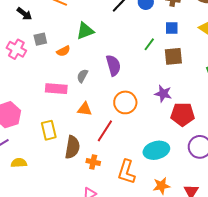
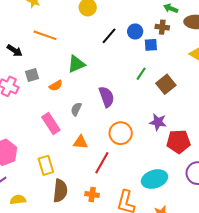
blue square: (172, 28) -> (151, 45), moved
brown square: (173, 56) -> (166, 84), turned -30
pink rectangle: (56, 89) -> (51, 123), turned 55
brown semicircle: (72, 147) -> (60, 191), moved

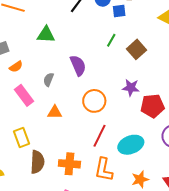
green triangle: (76, 64) -> (46, 35), turned 30
orange semicircle: (56, 86) -> (16, 67), moved
red line: (102, 163) -> (99, 136), moved
orange cross: (92, 194) -> (69, 164), size x1.5

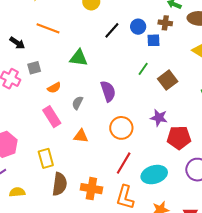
orange semicircle: (16, 67) -> (54, 88), moved

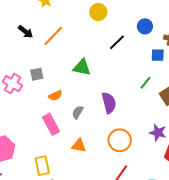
blue circle: (138, 27) -> (145, 26), moved
orange line: (48, 28) -> (53, 36), turned -70
black arrow: (17, 43) -> (26, 32), moved

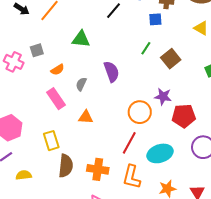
orange circle: (120, 140) -> (140, 112), moved

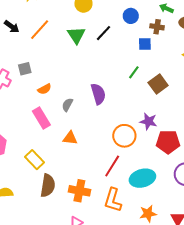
green triangle: (81, 39) -> (76, 35), moved, turned 48
yellow rectangle: (51, 141) -> (34, 160), turned -30

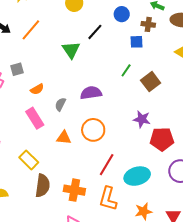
green triangle: (76, 35) -> (71, 50), moved
purple semicircle: (98, 94) -> (91, 93), turned -80
orange circle: (124, 136) -> (93, 130), moved

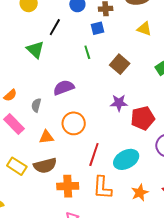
green line: (126, 70) -> (87, 52), moved, turned -40
brown semicircle: (43, 186) -> (45, 166), moved, turned 80

